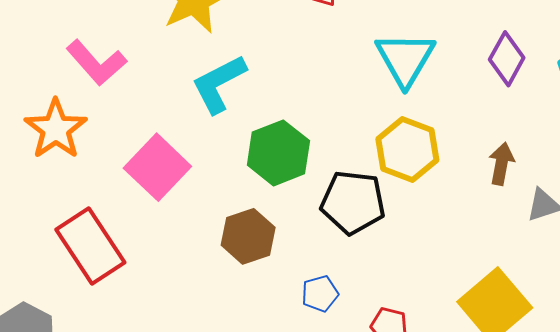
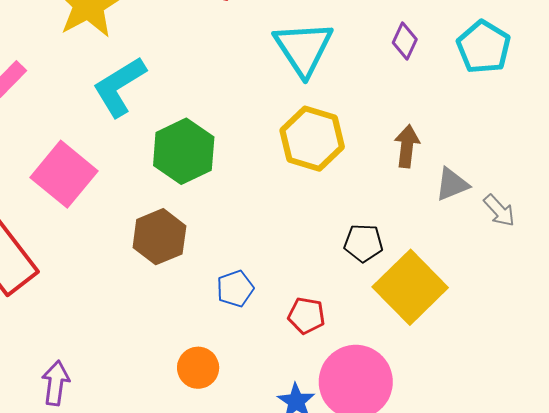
purple diamond: (507, 59) -> (405, 41), size x0.7
black pentagon: (353, 202) -> (363, 243), moved, size x0.6

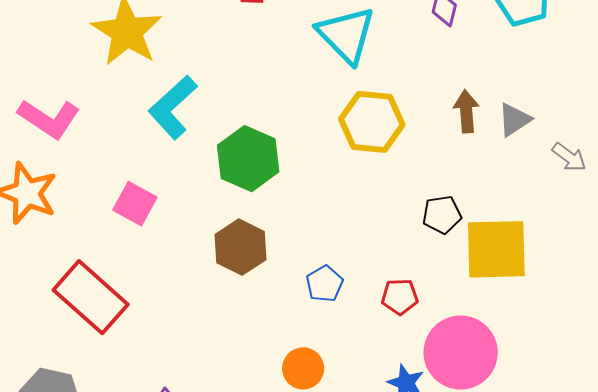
pink square: (64, 174) -> (135, 204), size x0.7
gray triangle: (452, 184) -> (514, 120), moved
yellow square: (410, 287) -> (496, 249), turned -36

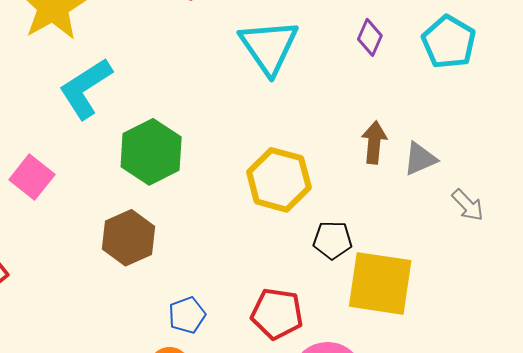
yellow hexagon: (372, 122) -> (279, 180), moved
blue pentagon: (325, 284) -> (187, 315), moved
red pentagon: (400, 297) -> (277, 314), size x1.4

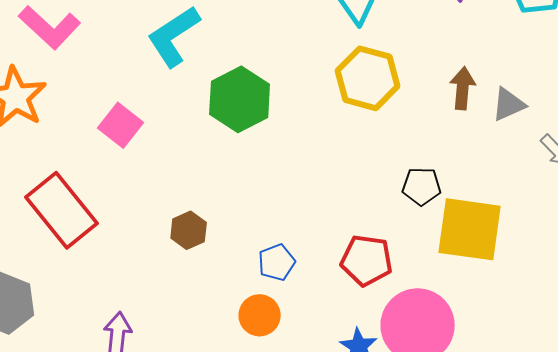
yellow hexagon: (279, 180) -> (368, 78), moved
brown hexagon: (128, 238) -> (189, 230), moved, size x0.7

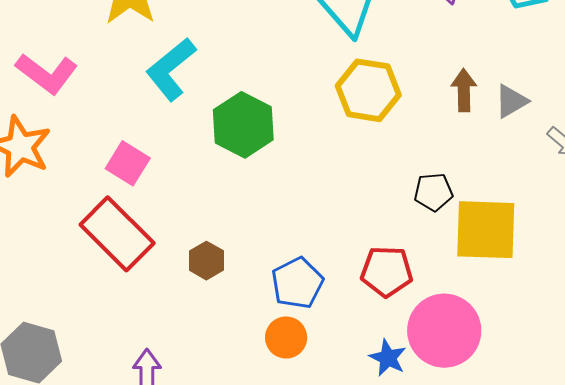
red rectangle: (62, 210) -> (117, 234), moved
blue pentagon: (277, 262) -> (297, 283), size x1.4

